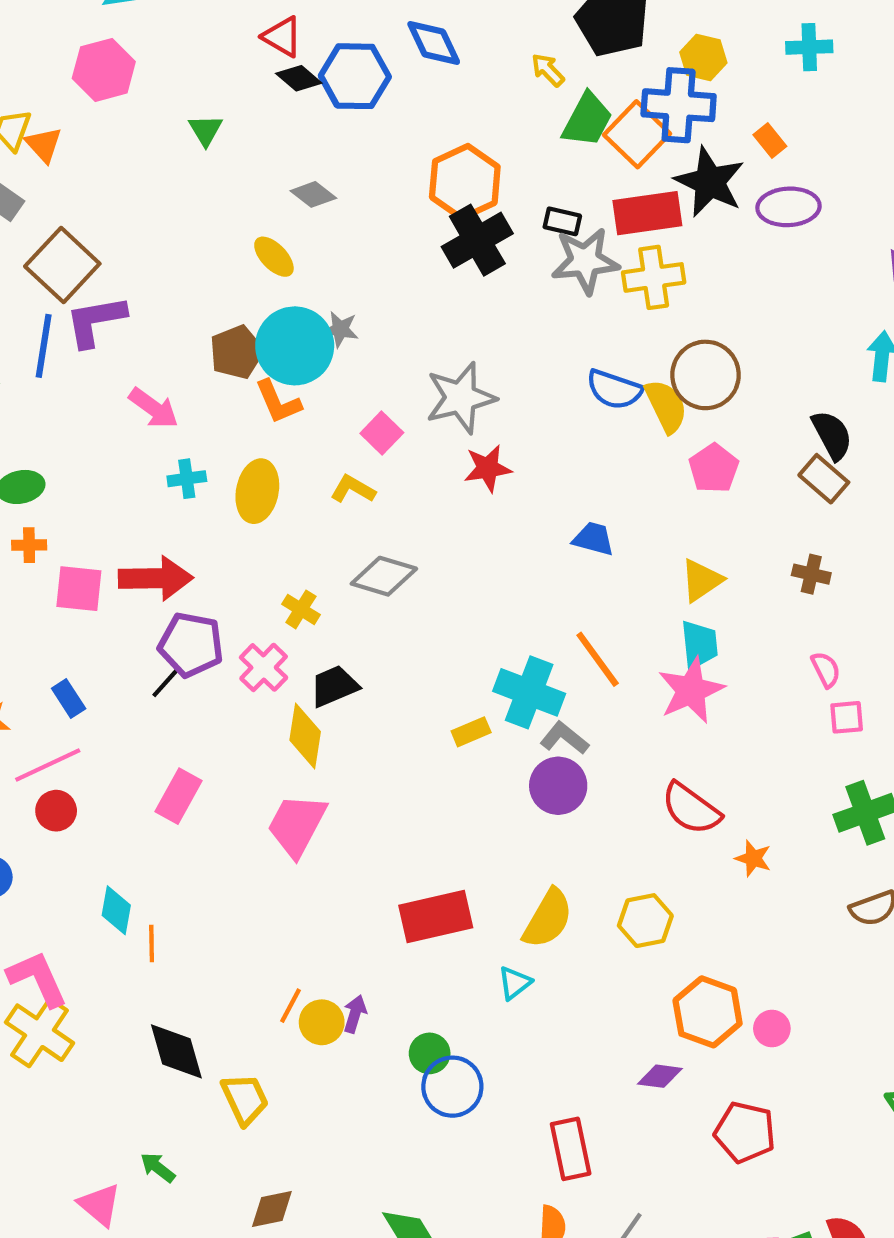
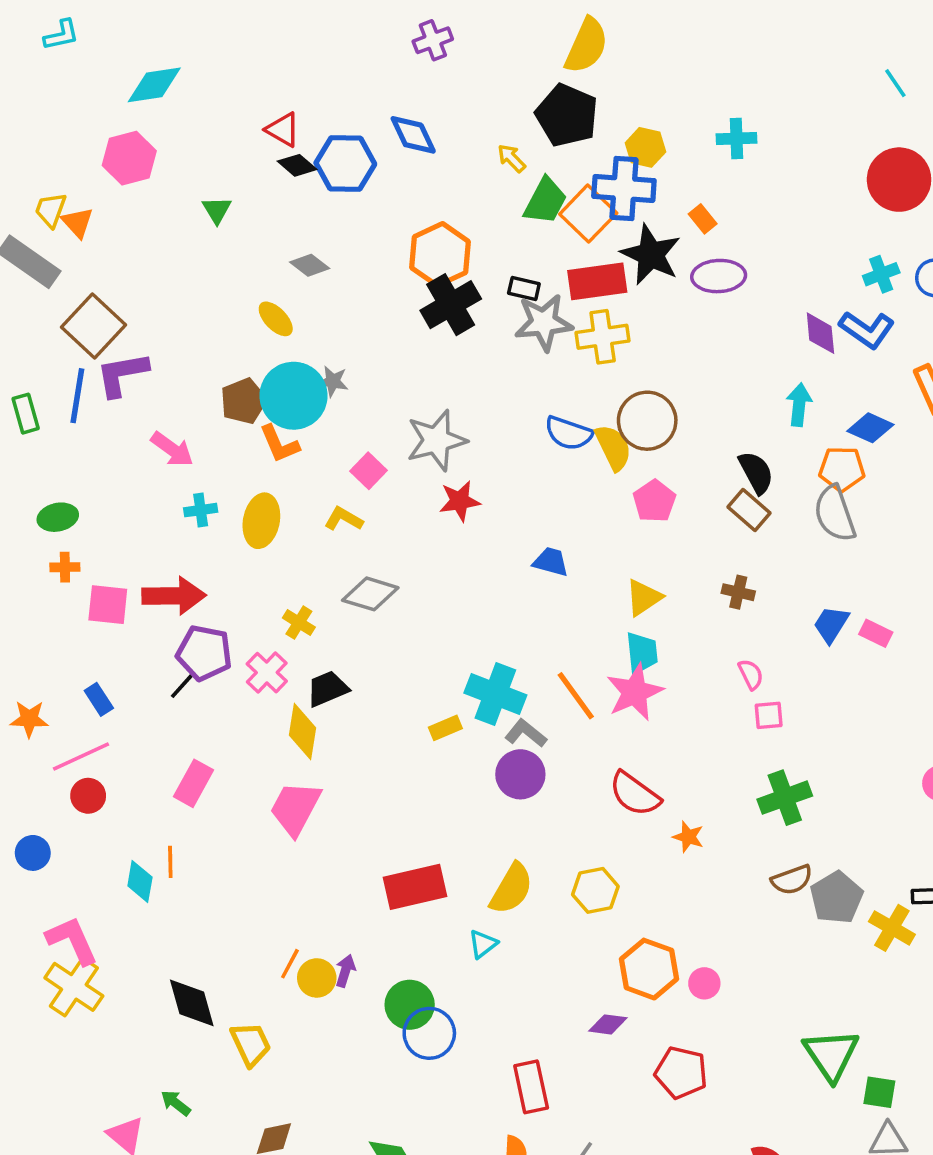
orange line: (598, 659) -> (576, 696), moved
orange line: (152, 943) -> (170, 862), moved
green circle: (430, 1053) -> (410, 1005), size x1.4

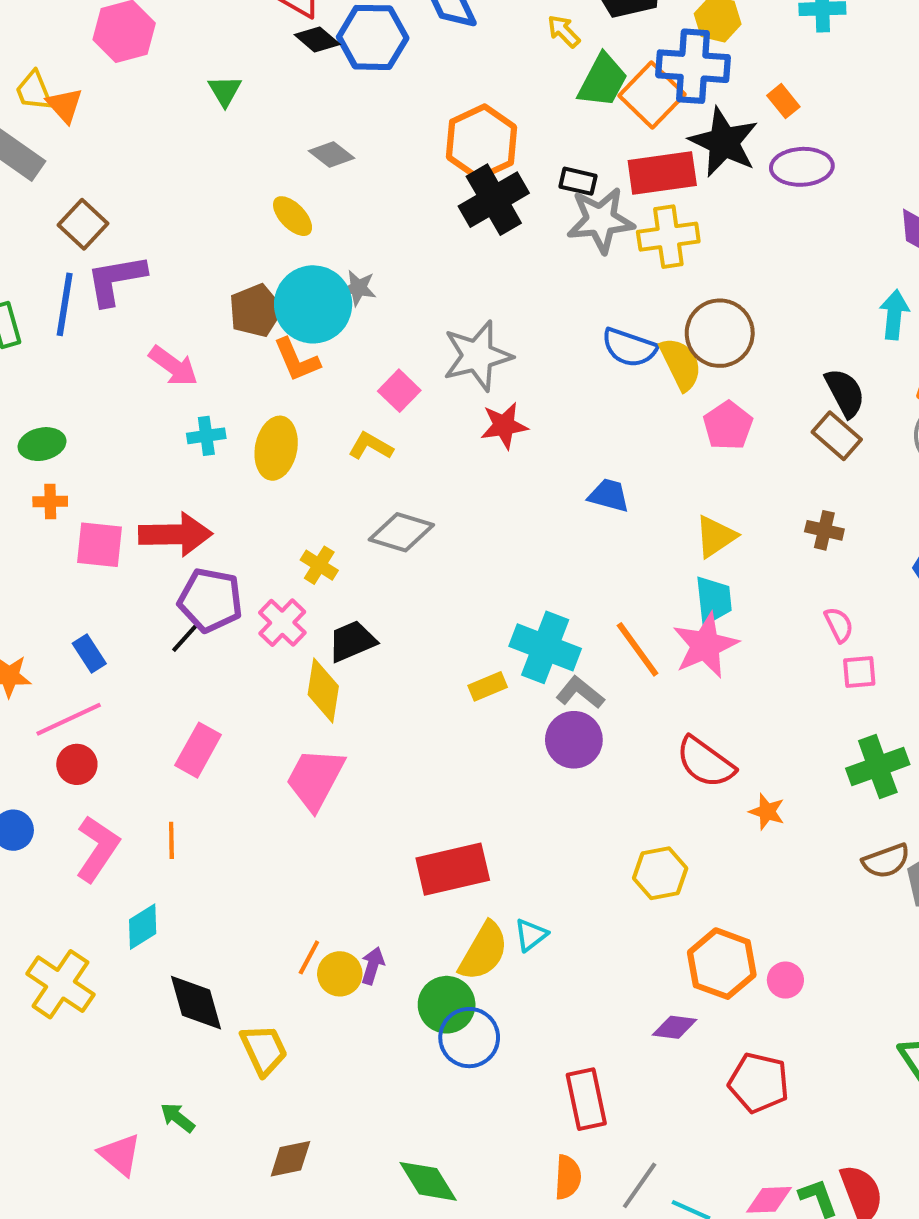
yellow trapezoid: (51, 210) -> (34, 91), turned -42
brown square: (93, 326) -> (83, 224), size x0.7
cyan diamond: (140, 882) -> (143, 927), moved, turned 48
yellow semicircle: (511, 889) -> (484, 951), moved
pink L-shape: (72, 940) -> (97, 849), moved, turned 58

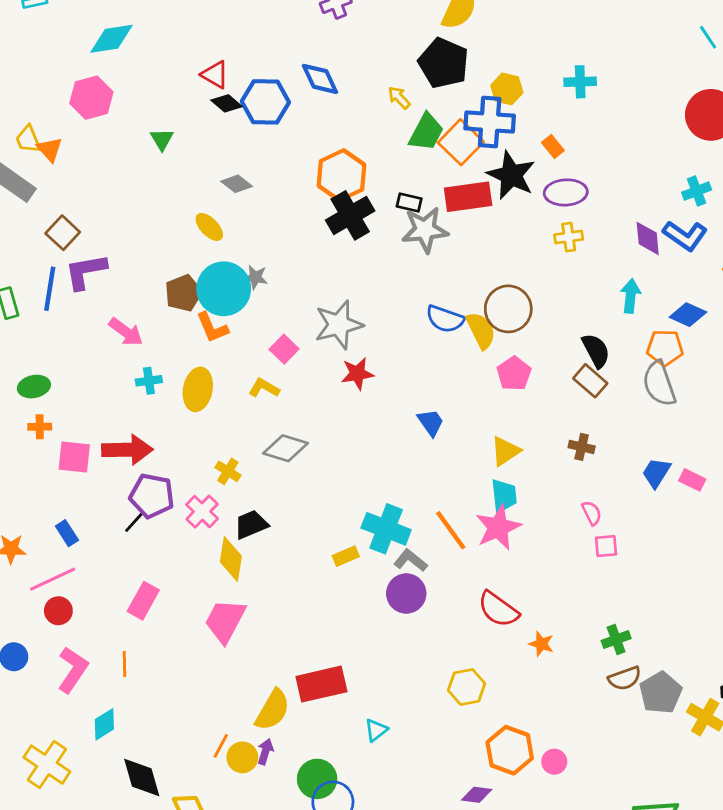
yellow cross: (668, 237) -> (569, 237), moved, size x0.7
blue trapezoid: (609, 495) -> (431, 422), turned 40
green cross: (878, 766) -> (616, 639), moved, size x0.7
yellow semicircle: (484, 951) -> (273, 710), moved

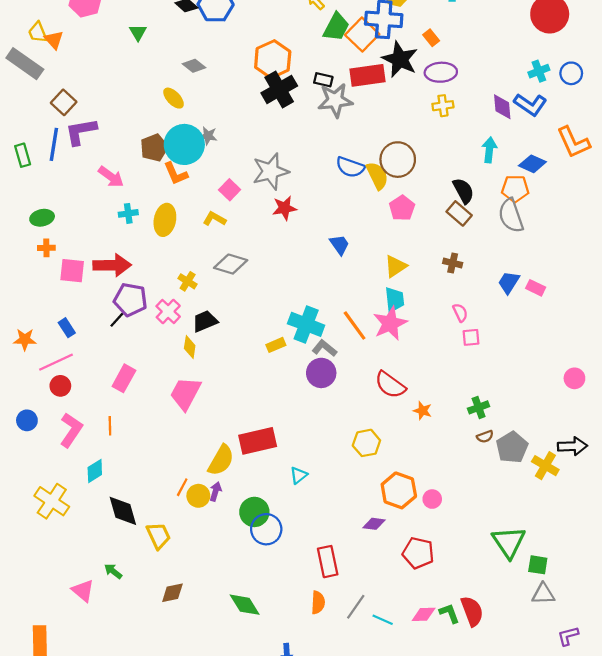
yellow diamond: (231, 559) -> (190, 347), size x0.7
brown semicircle: (625, 678) -> (485, 437), size x0.7

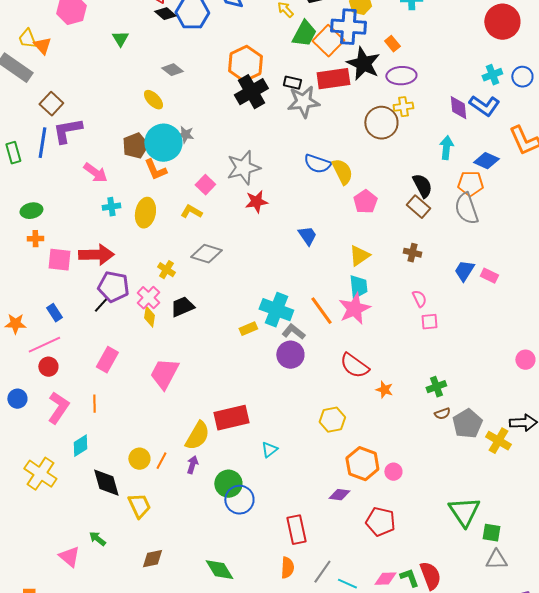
brown circle: (398, 160) -> (381, 123), moved
yellow diamond: (190, 347) -> (149, 317), moved
yellow circle: (198, 496) -> (139, 459), moved

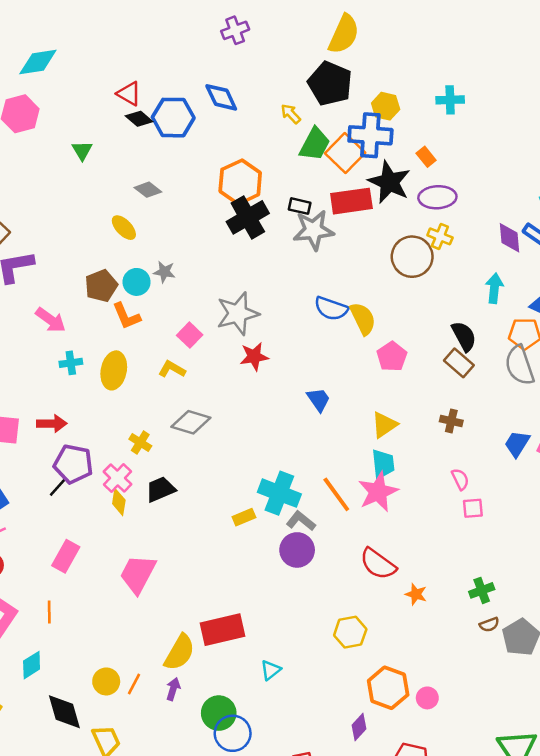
yellow cross: (403, 107) -> (440, 236), turned 30
cyan circle: (163, 143) -> (137, 282), size x0.6
red arrow: (96, 255) -> (52, 424), size x0.7
purple diamond: (339, 495) -> (359, 727), turned -55

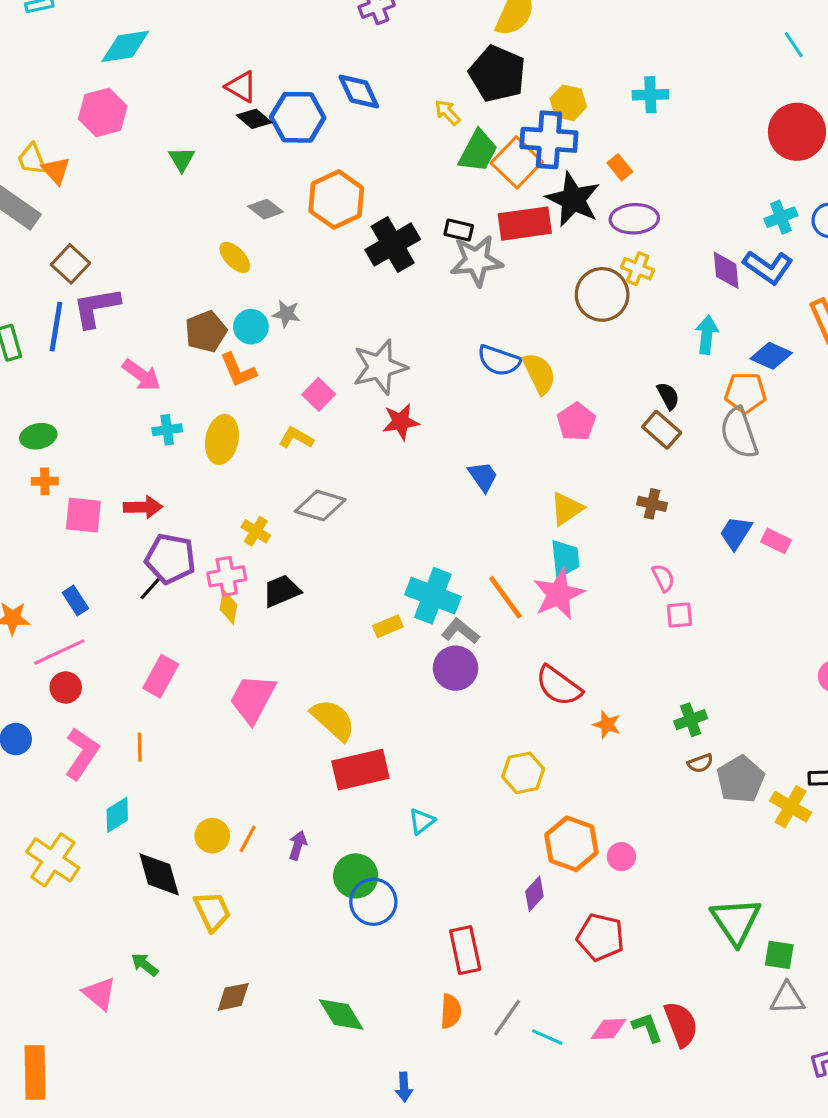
orange hexagon: (240, 182) -> (336, 199), moved
black semicircle: (464, 336) -> (668, 396), size x0.7
pink cross: (118, 478) -> (227, 576), turned 36
yellow semicircle: (180, 652) -> (333, 720), moved, turned -78

